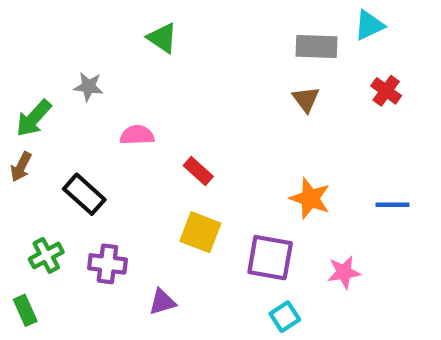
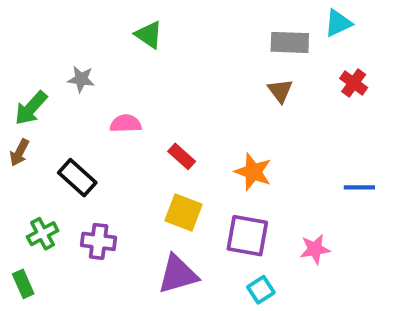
orange star: (310, 198) -> (253, 172), moved
purple triangle: (162, 302) -> (178, 274), moved, size x1.6

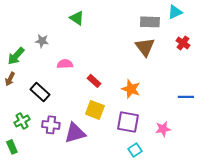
brown triangle: (280, 91) -> (145, 47), size x1.5
purple triangle: (178, 274) -> (75, 133), moved

